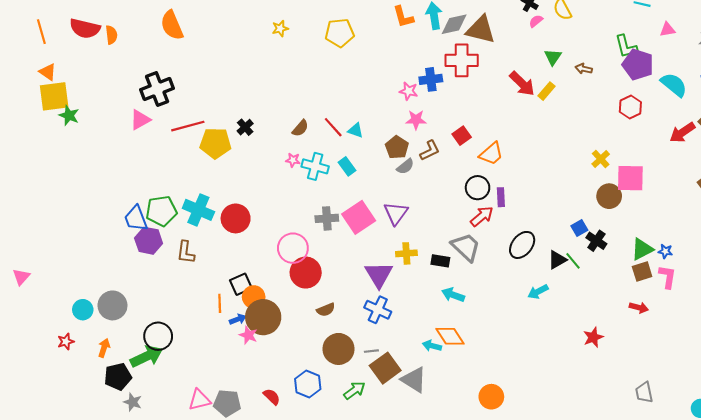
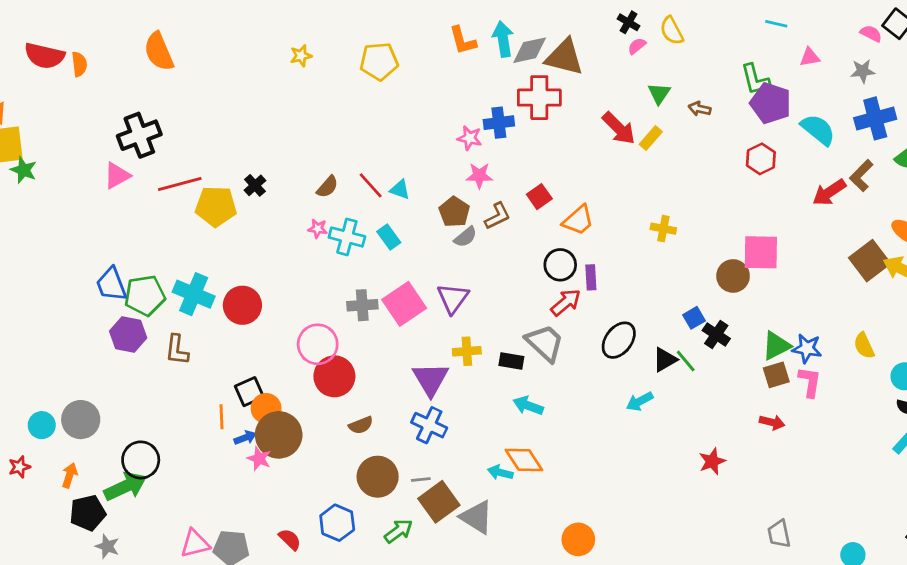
yellow cross: (601, 159) -> (663, 229), moved, turned -36
blue trapezoid: (136, 218) -> (111, 284), moved
blue star: (665, 251) -> (807, 348), size x1.5

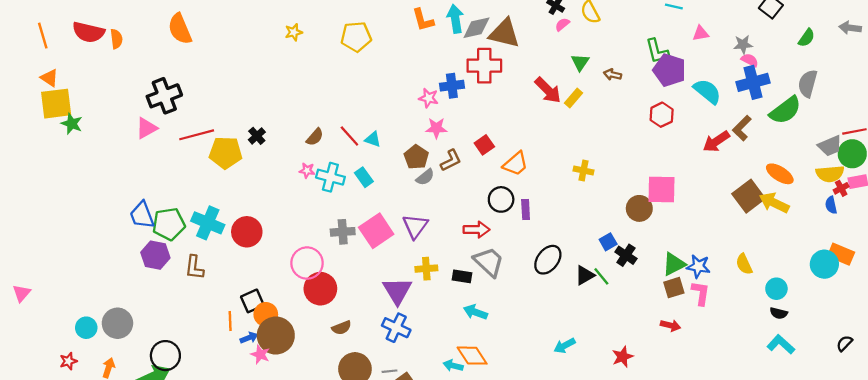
pink semicircle: (871, 33) -> (750, 60), moved
red arrow: (566, 302) -> (476, 230), moved, turned 40
cyan arrow: (640, 401) -> (565, 346), moved

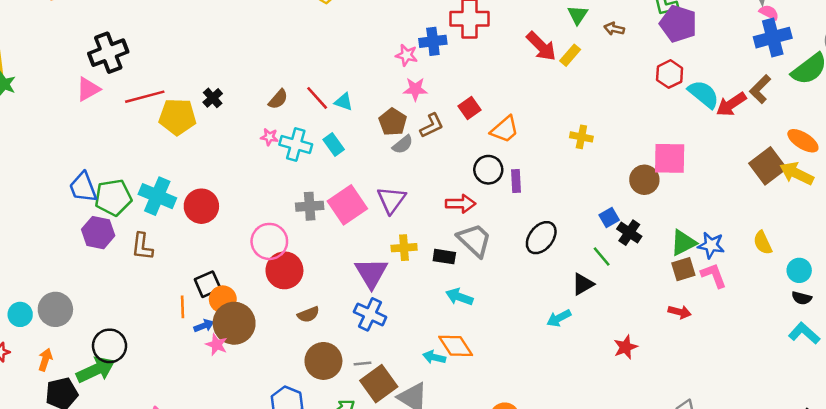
cyan semicircle: (707, 91) -> (704, 94), moved
black triangle: (585, 275) -> (583, 284), moved
pink L-shape: (701, 293) -> (714, 275), turned -30
cyan arrow: (565, 346) -> (559, 318), moved

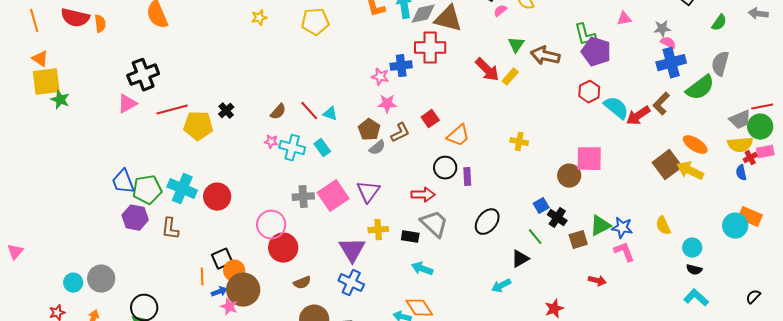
brown arrow: (614, 29) -> (545, 56), size x1.8
brown square: (683, 269) -> (578, 240), moved

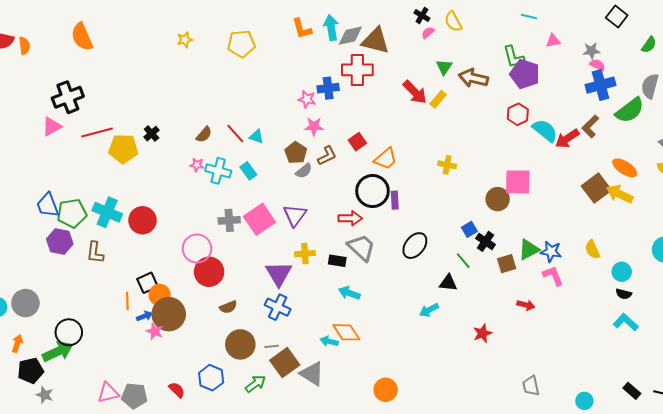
black circle: (445, 168) -> (373, 191), size x1.4
black triangle: (520, 259) -> (448, 283), turned 36

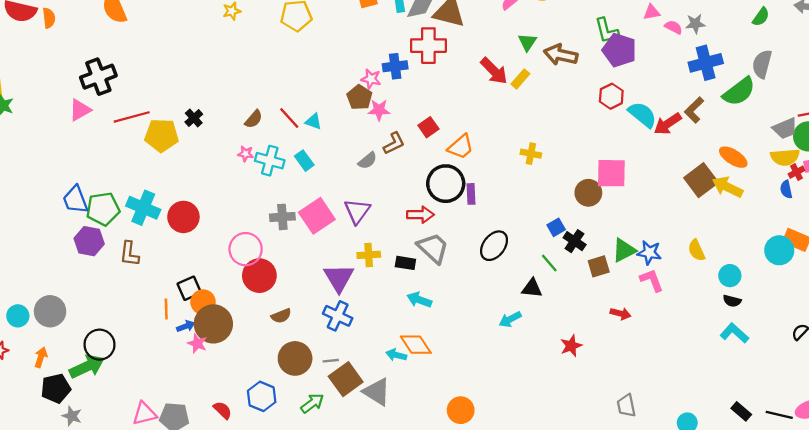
pink semicircle: (597, 65) -> (673, 27), moved
brown pentagon: (296, 153) -> (359, 97), moved

